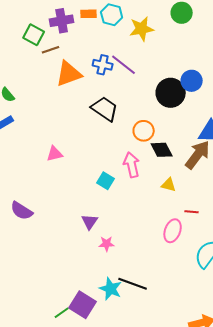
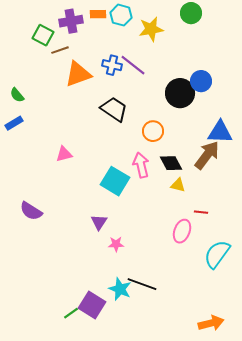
black diamond: (162, 150) -> (171, 163), moved
cyan square: (106, 181) -> (115, 181), size x1.6

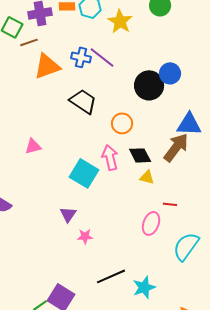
yellow star: (151, 29) -> (120, 21), turned -30
black line: (142, 284) -> (111, 276), turned -44
cyan star: (120, 289) -> (144, 287), moved, turned 30

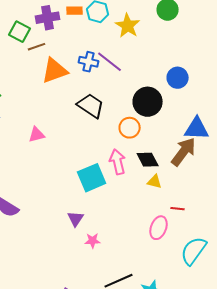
black circle: (149, 85) -> (148, 102), moved
pink triangle: (33, 146) -> (37, 135), moved
cyan square: (84, 173) -> (92, 178), turned 36

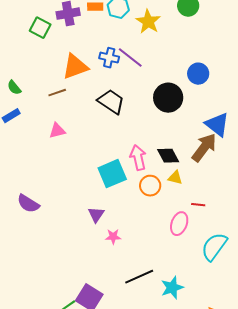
brown line: (37, 47) -> (57, 93), moved
orange circle: (130, 128) -> (150, 186), moved
blue triangle: (197, 129) -> (217, 125), turned 36

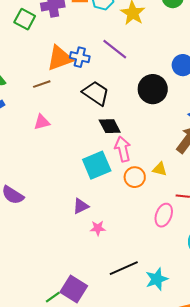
blue cross: (109, 58) -> (80, 57), moved
black diamond: (168, 156) -> (110, 126), moved
purple triangle: (96, 215) -> (81, 206), turned 30

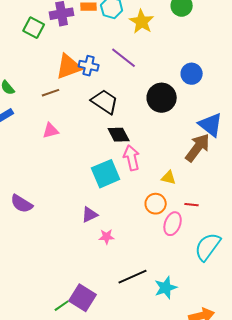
orange circle: (135, 177) -> (156, 204), moved

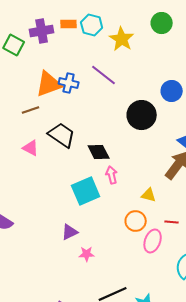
black trapezoid: (105, 102) -> (62, 135), moved
pink triangle: (51, 131) -> (31, 148), turned 42
pink arrow: (132, 158) -> (112, 175), size x0.7

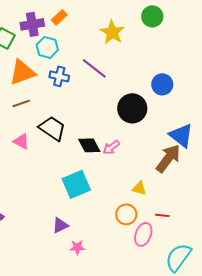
orange rectangle: (69, 24) -> (59, 17), turned -42
cyan hexagon: (92, 25) -> (47, 47), moved
orange triangle: (49, 84) -> (22, 72), moved
pink arrow: (112, 175) -> (111, 147), moved, turned -114

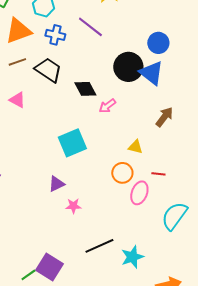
black trapezoid: (52, 128) -> (48, 70), moved
blue triangle: (181, 135) -> (151, 73), moved
black diamond: (89, 145) -> (85, 89), moved
brown arrow: (168, 158) -> (164, 117), size x0.7

